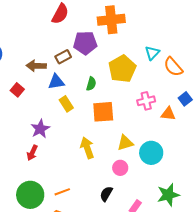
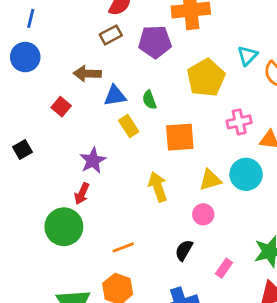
brown rectangle: (63, 57) -> (111, 35), moved
green semicircle: (91, 84) -> (149, 100), moved, turned 144
cyan circle: (151, 153) -> (246, 174), moved
green circle: (30, 195) -> (64, 227), moved

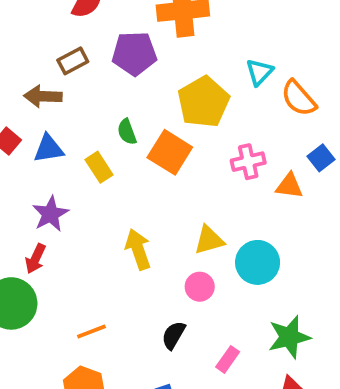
brown rectangle: (111, 35) -> (73, 61), moved
blue triangle: (115, 96) -> (49, 149), moved
orange square: (180, 137) -> (170, 152), moved, turned 36
cyan circle: (246, 174) -> (258, 262), moved

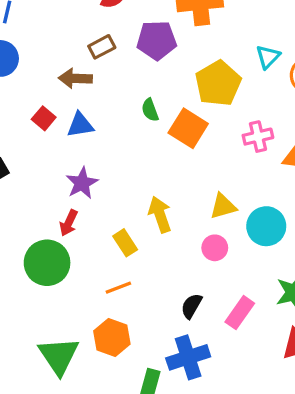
yellow rectangle: (99, 167) -> (125, 243), moved
black semicircle: (174, 335) -> (192, 306), moved
pink rectangle: (228, 359) -> (240, 313), size x1.4

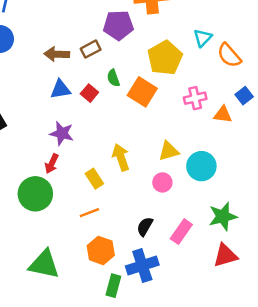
brown rectangle: (102, 47) -> (91, 49), moved
red square: (44, 118) -> (89, 93), moved
purple star: (82, 183) -> (62, 133), turned -30
orange hexagon: (112, 337) -> (101, 250), moved
green triangle: (59, 356) -> (44, 264), turned -44

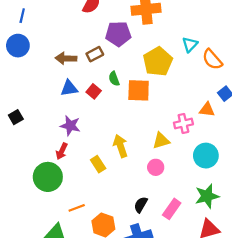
orange square: (142, 92) -> (139, 90), turned -30
pink cross: (195, 98) -> (183, 124), moved
cyan circle: (201, 166) -> (206, 156), moved
orange line: (89, 213) -> (77, 208), moved

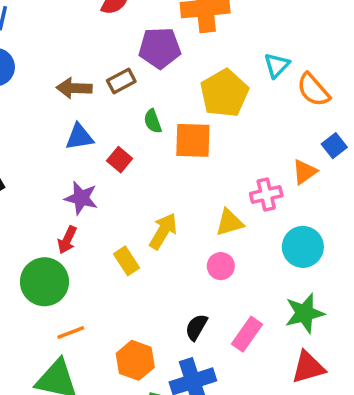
red square: (94, 91) -> (120, 160), moved
orange triangle: (207, 110) -> (305, 172), turned -42
yellow arrow: (120, 146) -> (163, 231), turned 50
orange line: (77, 208) -> (71, 332), moved

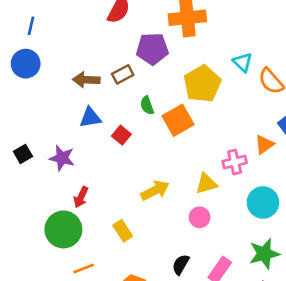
cyan triangle: (277, 65) -> (243, 62), turned -30
orange square: (193, 140) -> (178, 120), turned -32
purple star: (81, 198) -> (62, 158), moved
yellow arrow: (163, 231) -> (155, 190), turned 32
yellow rectangle: (127, 261) -> (123, 231), moved

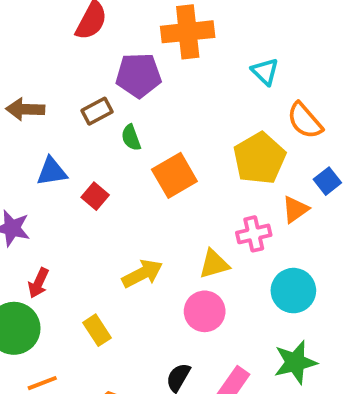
cyan triangle: (243, 62) -> (265, 71), moved
brown arrow: (86, 80) -> (25, 109), moved
yellow pentagon: (202, 84) -> (259, 158), moved
green semicircle: (147, 105) -> (131, 138), moved
pink circle: (200, 217) -> (205, 311), size x1.4

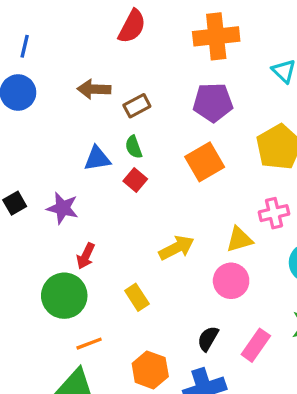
purple pentagon: (139, 75) -> (213, 102), moved
brown arrow: (25, 109) -> (94, 89), moved
green semicircle: (131, 138) -> (134, 147), moved

